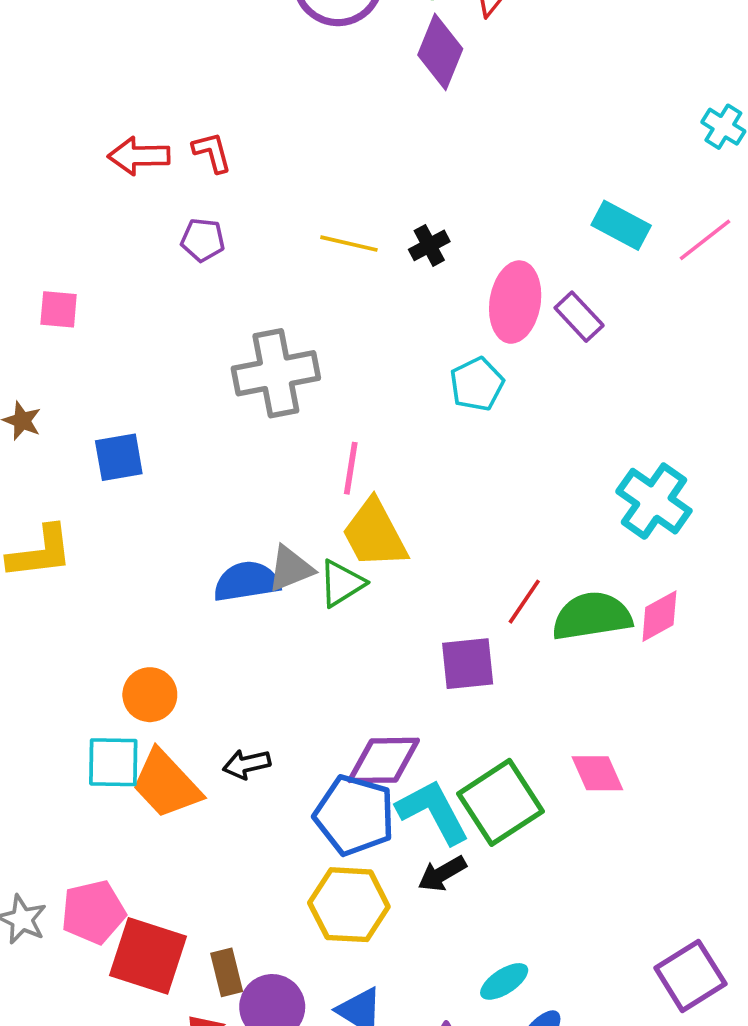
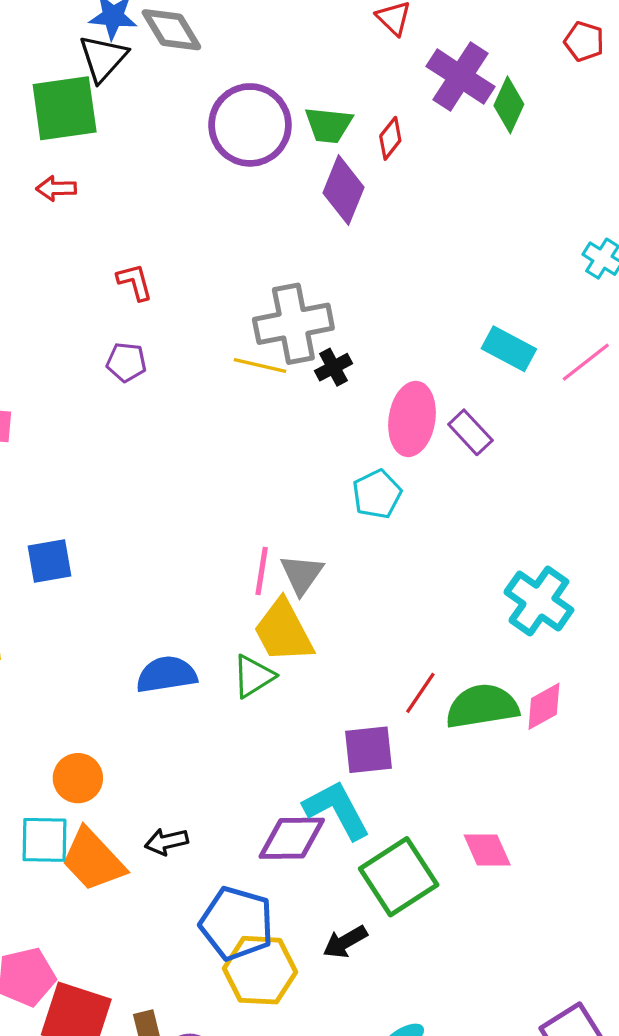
red arrow: (139, 156) -> (56, 188), moved, size x0.7
gray cross: (276, 373) -> (293, 324), moved
gray triangle: (290, 569) -> (302, 574), moved, turned -33
cyan L-shape: (433, 812) -> (337, 810), moved
blue pentagon: (354, 815) -> (237, 923), moved

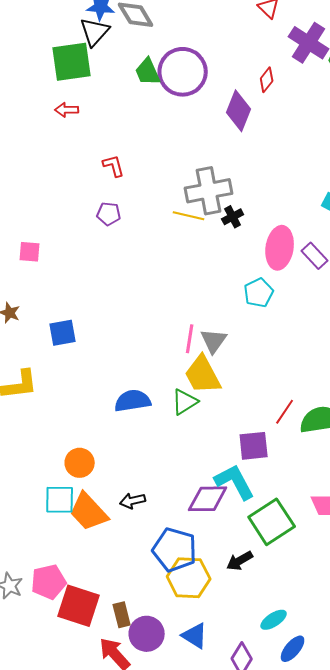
green trapezoid: (328, 125) -> (148, 72), moved, turned 60

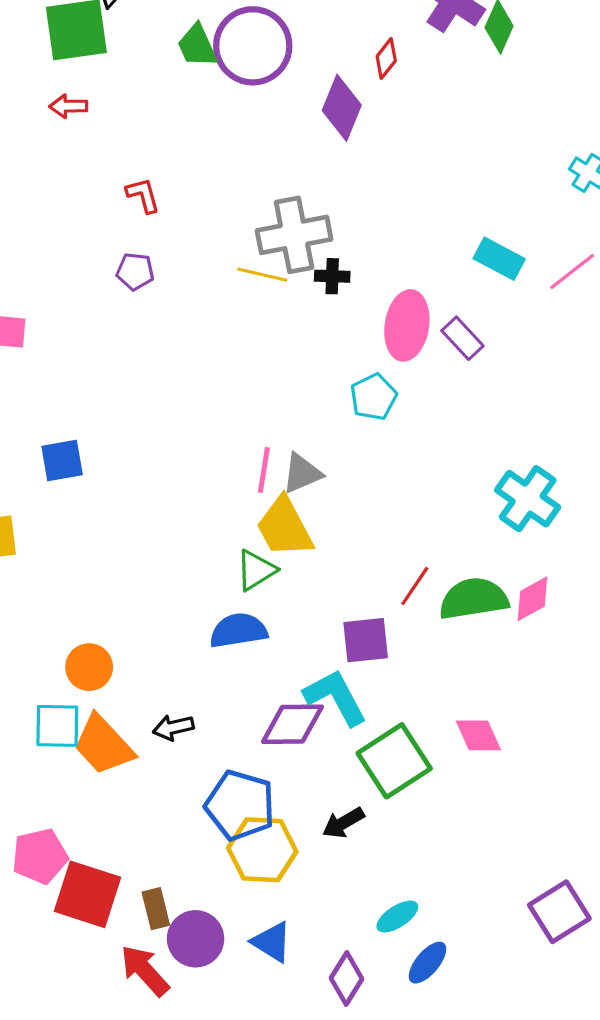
black cross: (233, 217) -> (332, 276), turned 30
gray triangle: (214, 341) -> (302, 473), turned 32
blue semicircle: (133, 401) -> (238, 631), moved

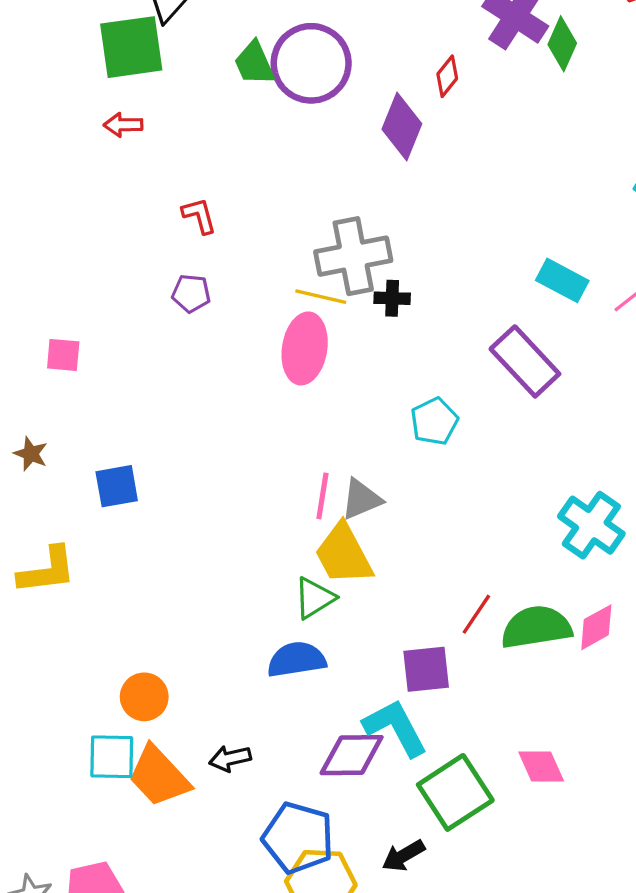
pink ellipse: (407, 325) -> (305, 348), moved
purple rectangle: (462, 338) -> (525, 361), size x1.6

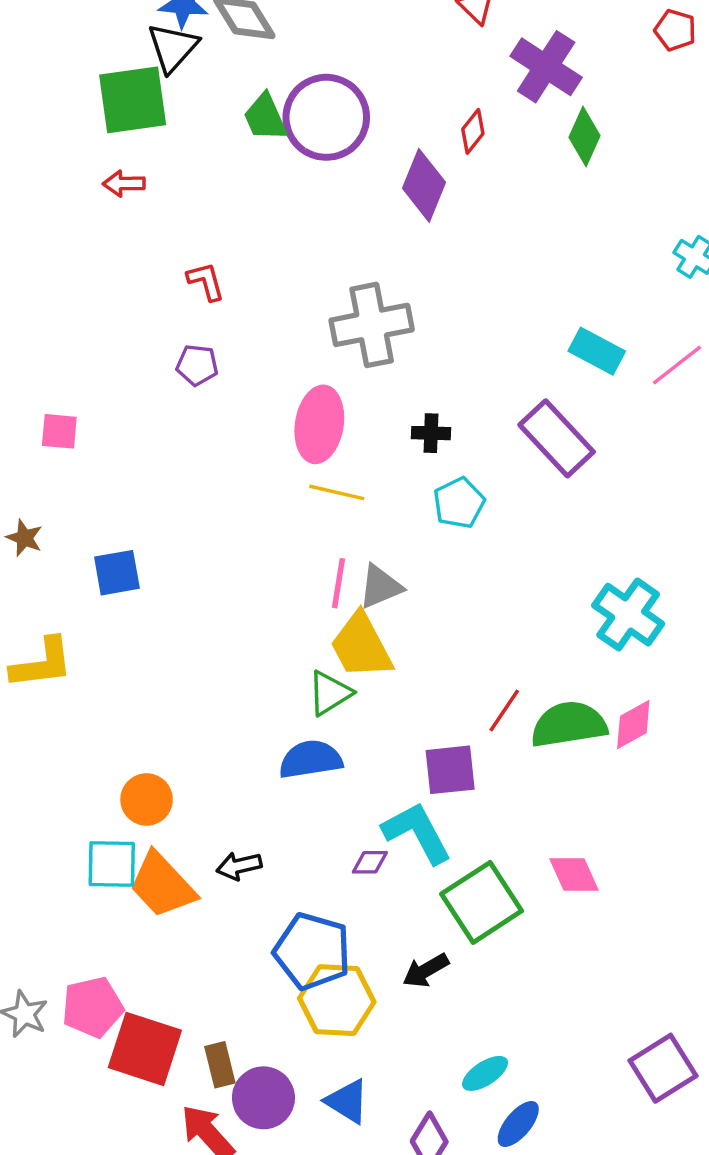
green diamond: (562, 44) -> (584, 137), moved
yellow line: (321, 297) -> (337, 492), moved
black cross: (392, 298) -> (431, 433), moved
purple diamond: (352, 755) -> (370, 862), size x0.5

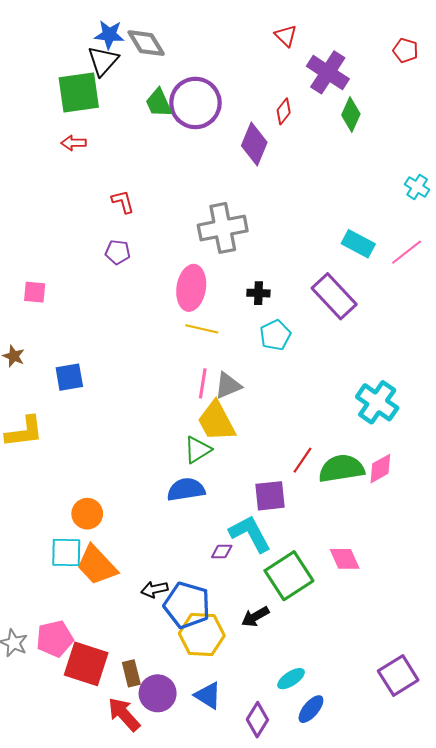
black arrow: (239, 866) -> (154, 589), moved

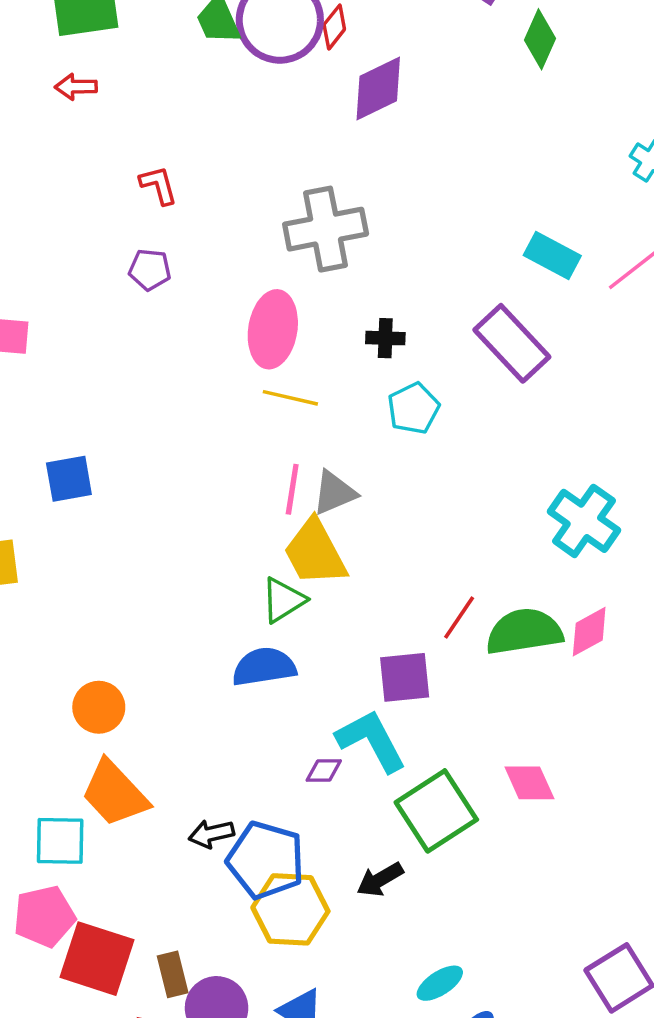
red diamond: (284, 111) -> (334, 27), moved
purple diamond: (254, 144) -> (378, 88), turned 42
cyan square: (66, 553) -> (60, 841), moved

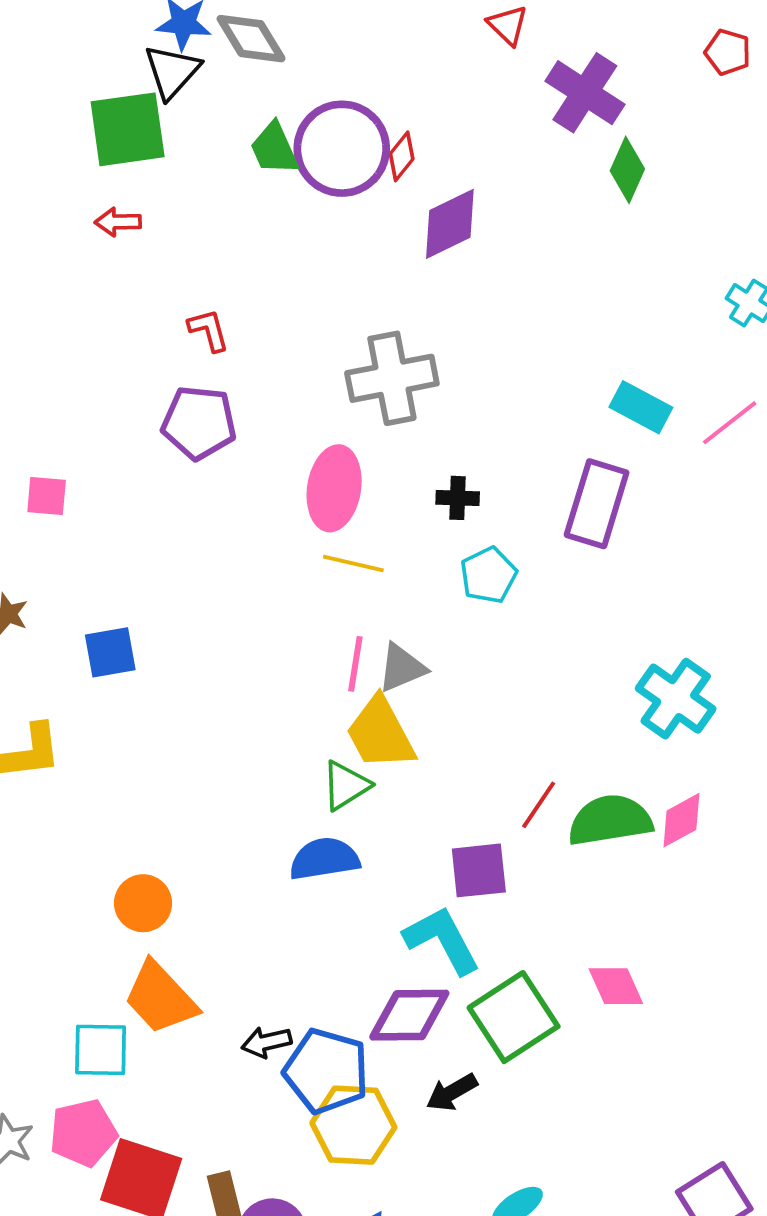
purple pentagon: (150, 270) -> (199, 423), size x1.6
purple rectangle: (512, 343) -> (597, 504), turned 60
purple diamond: (324, 771) -> (409, 1015), moved, size x2.0

